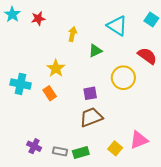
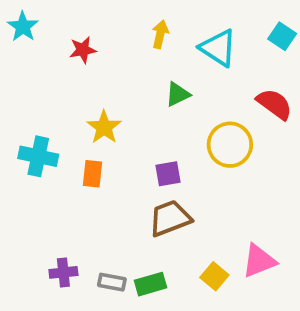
red star: (38, 19) -> (83, 50), moved
yellow arrow: (72, 34) -> (160, 34), moved
orange rectangle: (50, 93) -> (92, 174), turned 40
purple cross: (34, 146) -> (63, 272), turned -32

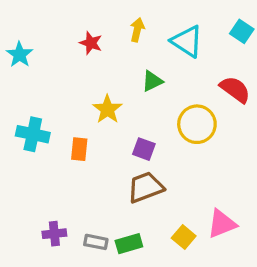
cyan star: (23, 27) -> (20, 55), moved
red star: (83, 50) -> (91, 43), moved, turned 30
yellow star: (104, 127) -> (107, 109), moved
purple square: (168, 174) -> (144, 149), turned 30

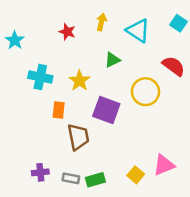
cyan cross: (33, 134) -> (40, 77), moved
purple square: (144, 149) -> (106, 110), size x1.6
brown trapezoid: (146, 187) -> (78, 137), moved, turned 100

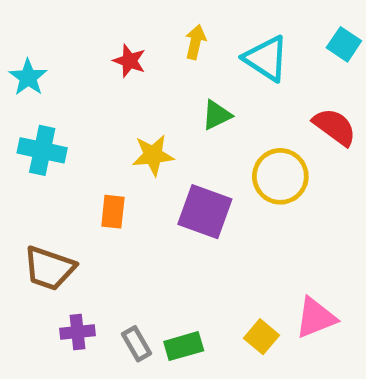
cyan cross: (40, 77) -> (42, 150), moved
yellow star: (79, 81) -> (153, 155), turned 30
brown trapezoid: (78, 137) -> (49, 268), moved, turned 120
gray rectangle: (71, 178) -> (137, 344), turned 49

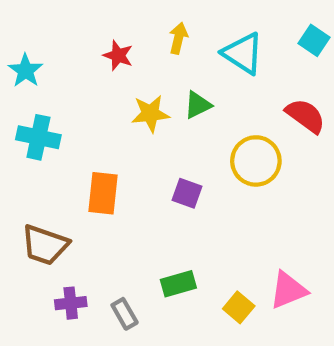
yellow star: (153, 155) -> (150, 114), moved
orange rectangle: (113, 212) -> (103, 193), size x1.4
purple square: (205, 212) -> (187, 193), size x0.6
green rectangle: (184, 346) -> (178, 284), moved

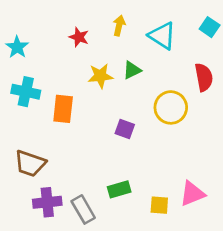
red semicircle: (305, 116) -> (204, 77), turned 44
orange rectangle: (103, 193) -> (63, 109), moved
purple cross: (71, 303) -> (47, 202), size x1.4
yellow square: (239, 307) -> (159, 205), turned -36
gray rectangle: (125, 314) -> (83, 209), size x1.4

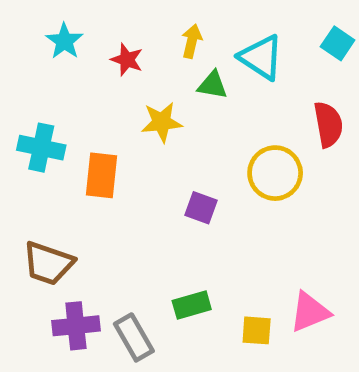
cyan star: (17, 47) -> (64, 41), moved
green triangle: (132, 70) -> (213, 85), moved, turned 36

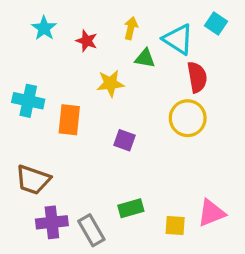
cyan square: (338, 43) -> (216, 23), moved
red semicircle: (328, 124) -> (197, 77), moved
purple square: (201, 208) -> (125, 140), moved

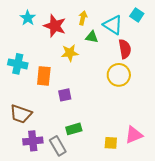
red star: (87, 41) -> (55, 26), size x1.6
purple square: (125, 140) -> (65, 95), moved, turned -32
green rectangle: (131, 208) -> (74, 129), moved

